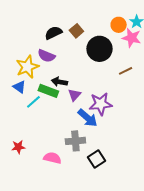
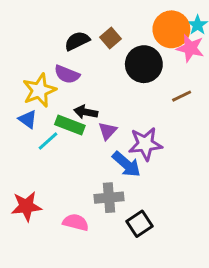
orange circle: (119, 25) -> (171, 29), size x1.6
red star: (18, 147) -> (26, 206), size x1.5

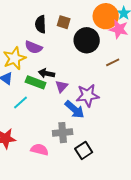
brown square: (110, 38) -> (64, 22), turned -32
black semicircle: (77, 41) -> (41, 24), turned -66
cyan line: (48, 141) -> (20, 102), moved

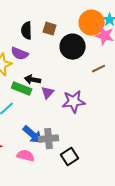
blue arrow: (75, 109) -> (33, 135), moved

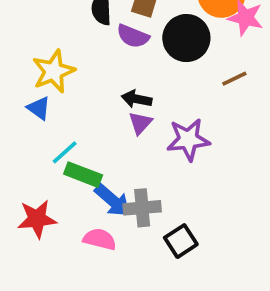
purple semicircle: (20, 54) -> (133, 36), moved
black arrow: (33, 80) -> (137, 99), moved
green rectangle: (22, 89) -> (83, 175), moved

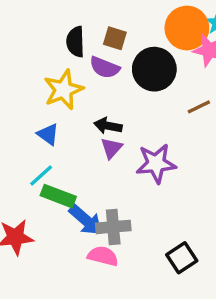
yellow star: (54, 71) -> (63, 90), moved
blue triangle: (39, 108) -> (48, 134), moved
pink semicircle: (100, 239) -> (103, 256), moved
black square: (181, 241) -> (182, 258), moved

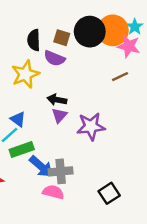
black circle: (154, 69) -> (90, 32), moved
brown line: (199, 107) -> (120, 77), moved
blue triangle: (48, 134) -> (18, 119), moved
green rectangle: (58, 196) -> (22, 150), turned -40

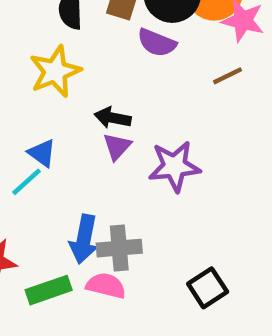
purple semicircle: (54, 58) -> (157, 43), moved
green rectangle: (22, 150) -> (49, 290), moved
blue arrow: (41, 167) -> (84, 239), turned 60

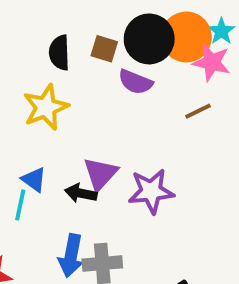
black arrow: (113, 118) -> (81, 193), moved
purple triangle: (117, 146) -> (100, 174), size x1.4
cyan line: (26, 182) -> (20, 205), turned -36

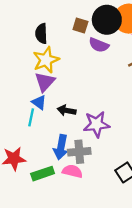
black semicircle: (59, 53) -> (41, 34), moved
purple triangle: (100, 174) -> (45, 82), moved
purple star: (151, 191) -> (96, 124), moved

